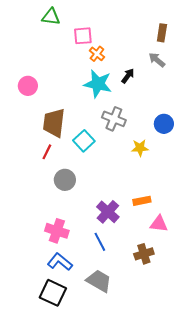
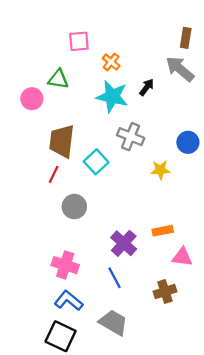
green triangle: (51, 17) -> (58, 79), moved
pink square: (83, 36) -> (79, 41), moved
gray arrow: (157, 60) -> (180, 69), size x1.5

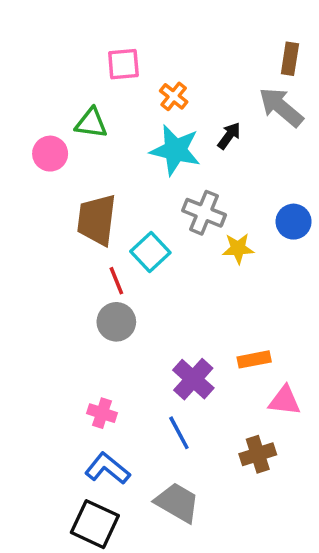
yellow star: (160, 170) -> (238, 248), moved
red line: (54, 174) -> (116, 281), moved, turned -48
pink cross: (65, 265) -> (102, 413), size x0.7

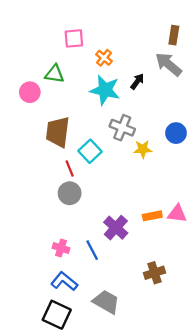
pink triangle: (285, 401) -> (177, 214), moved
blue line: (179, 433) -> (92, 250), moved

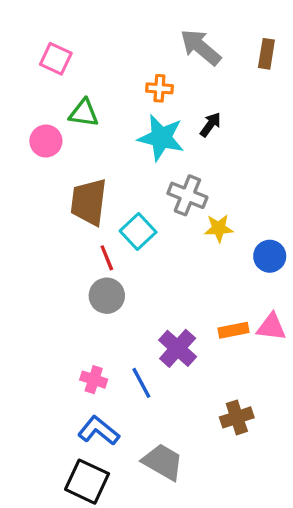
pink square: (74, 38) -> (56, 59), moved, turned 30
orange cross: (104, 58) -> (159, 88), turned -35
gray arrow: (168, 64) -> (201, 47), moved
blue circle: (176, 133) -> (270, 256), moved

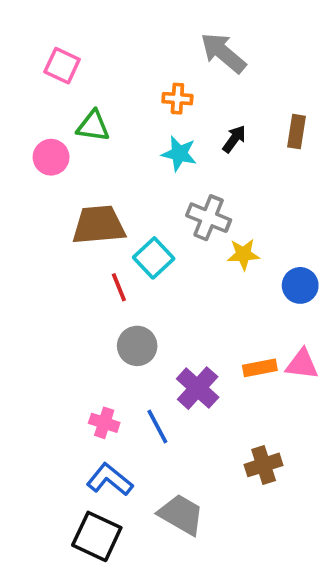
brown rectangle: (266, 54) -> (297, 132), moved
cyan star: (161, 138) -> (179, 154), size x0.7
brown trapezoid: (89, 202) -> (99, 225), turned 78
gray circle: (107, 296) -> (137, 346), moved

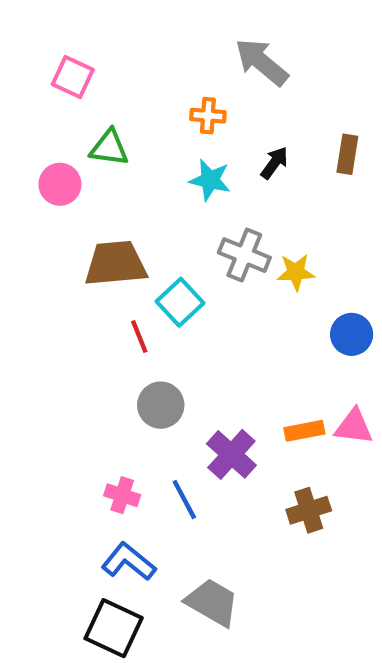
yellow star: (243, 254) -> (296, 272), moved
brown cross: (264, 465) -> (309, 510), moved

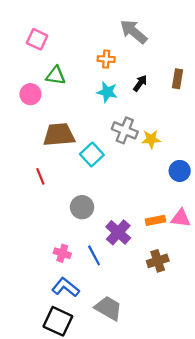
red line: (139, 336) -> (40, 176), moved

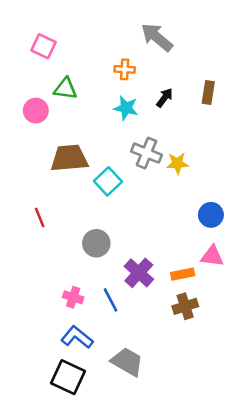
blue circle: (180, 171) -> (211, 215), moved
red line: (40, 176) -> (40, 217), moved
orange rectangle: (156, 220) -> (183, 274), moved

